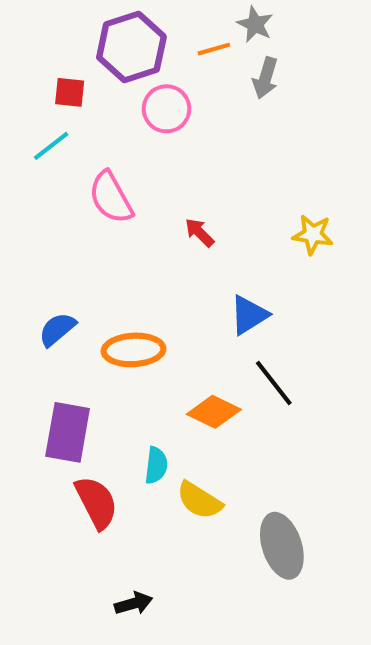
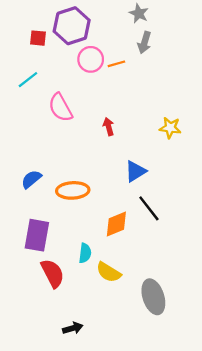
orange line: (214, 49) -> (116, 64), moved
red square: (70, 92) -> (38, 38), moved
red arrow: (199, 232) -> (109, 127), turned 30
orange diamond: (214, 412) -> (116, 224), turned -48

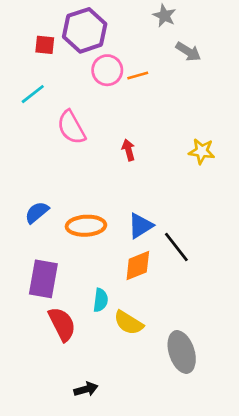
gray arrow: (144, 43) -> (188, 52), moved, turned -75
blue triangle: (135, 171) -> (140, 226), moved

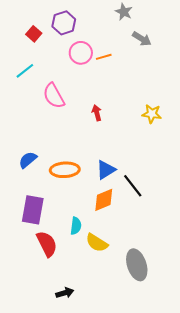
purple hexagon: (85, 30) -> (64, 23), size x0.7
red square: (45, 45) -> (34, 34), turned 35

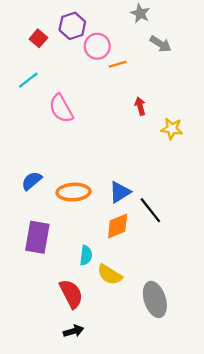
pink circle: (81, 53) -> (97, 46), moved
red arrow: (97, 113) -> (140, 106), moved
red semicircle: (47, 244) -> (71, 294), moved

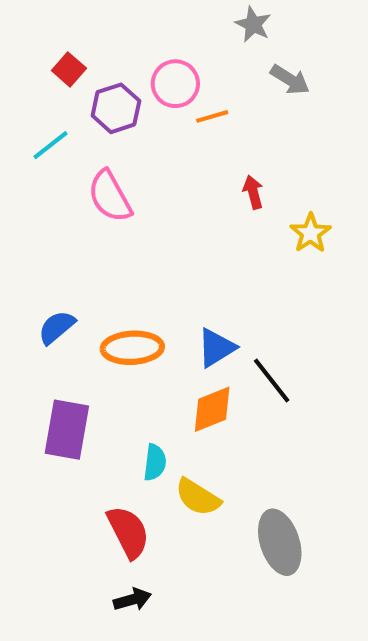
purple hexagon: (72, 26) -> (116, 108), moved
yellow star: (172, 129) -> (310, 233), turned 30

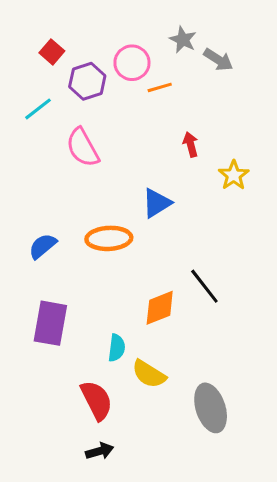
gray star: (253, 24) -> (183, 40), moved
orange ellipse: (132, 348) -> (109, 238), moved
blue triangle: (216, 348) -> (157, 203), moved

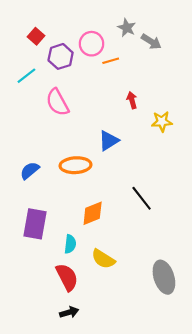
yellow star: (234, 175) -> (162, 122), turned 30
orange diamond: (160, 308) -> (93, 213), moved
cyan semicircle: (117, 348) -> (70, 244), moved
gray ellipse: (211, 408) -> (164, 277), moved

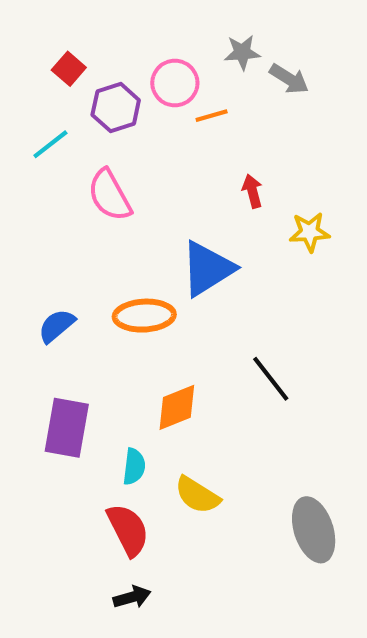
gray star: (127, 28) -> (242, 52), turned -30
blue triangle: (109, 141) -> (208, 269), size x1.4

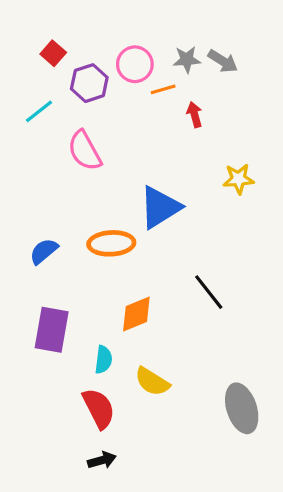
gray star: (242, 52) -> (187, 60), moved
red arrow: (252, 191) -> (195, 115), moved

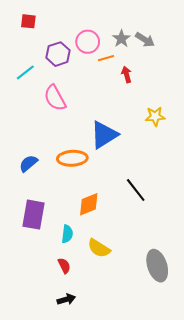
red square: (53, 53) -> (28, 21), moved, turned -35
gray star: (187, 60) -> (121, 39), turned -30
red semicircle: (99, 408) -> (64, 266), size x0.6

